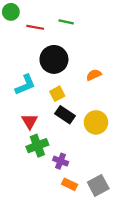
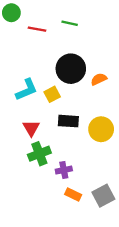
black circle: (54, 59) -> (71, 69), moved
yellow square: (57, 94) -> (52, 94), moved
black rectangle: (65, 115) -> (68, 121), turned -30
purple cross: (61, 161) -> (64, 170), turned -32

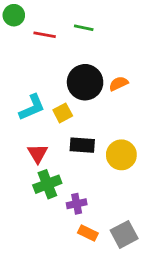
orange semicircle: (99, 79) -> (119, 84), moved

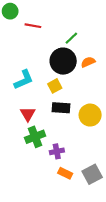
green line: (84, 28) -> (71, 38), moved, turned -56
yellow square: (63, 113) -> (55, 86), moved

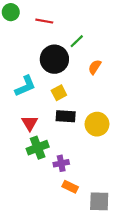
red line: (33, 26) -> (44, 21), moved
black circle: (63, 61) -> (54, 59), moved
orange semicircle: (88, 62) -> (95, 67), turned -32
gray square: (92, 174) -> (99, 201), moved, turned 30

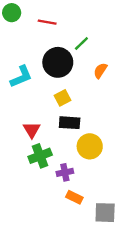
cyan L-shape: (25, 86) -> (21, 77), moved
yellow circle: (97, 124) -> (90, 146), moved

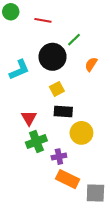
orange rectangle: (74, 197) -> (68, 179), size x1.5

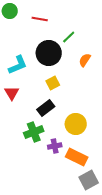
black rectangle: (63, 111) -> (46, 108), moved, turned -42
red triangle: (29, 118) -> (12, 93), moved
orange rectangle: (68, 179) -> (77, 157), moved
gray square: (95, 193) -> (89, 180), turned -30

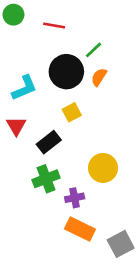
orange semicircle: (85, 60) -> (99, 77), moved
black rectangle: (46, 108) -> (49, 142), moved
orange rectangle: (77, 157) -> (80, 229), moved

